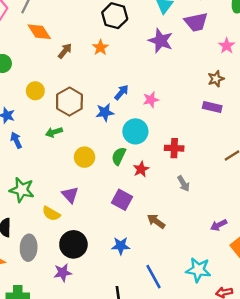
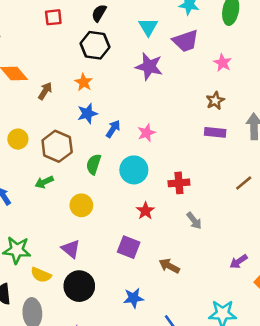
blue star: (105, 112) -> (87, 113), moved
green semicircle: (119, 156) -> (94, 164), moved
yellow semicircle: (51, 214) -> (41, 275), moved
black circle: (73, 244) -> (79, 286), moved

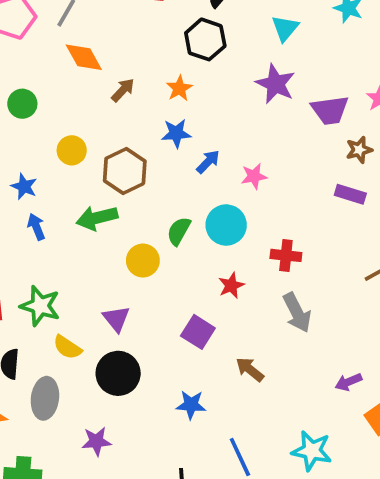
purple trapezoid: (186, 41) -> (330, 110), moved
green semicircle: (94, 164) -> (179, 231), moved
green arrow: (44, 182) -> (97, 218), size x1.5
gray arrow: (194, 221) -> (297, 313), size x1.5

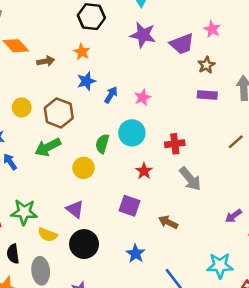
brown arrow: (123, 90) -> (46, 61), turned 49
blue star: (191, 405) -> (136, 254), turned -30

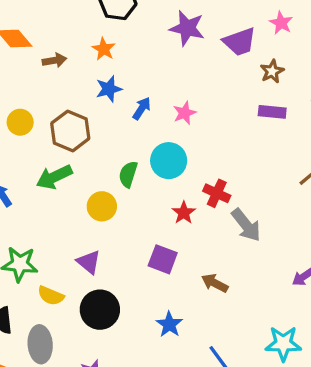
red cross: (175, 144) -> (217, 193), moved, turned 30

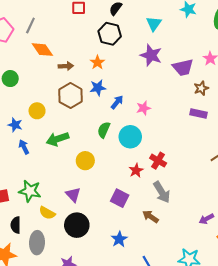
yellow circle: (20, 122) -> (37, 111), moved
brown hexagon: (70, 131) -> (71, 96), moved
green semicircle: (128, 174) -> (104, 130), moved
gray arrow: (246, 225) -> (162, 192), moved

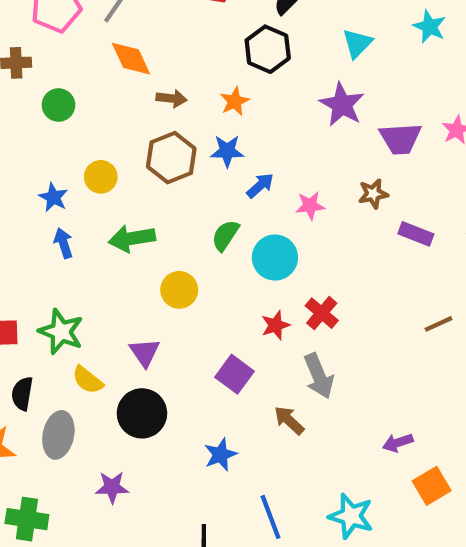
brown star: (201, 88) -> (373, 194), moved

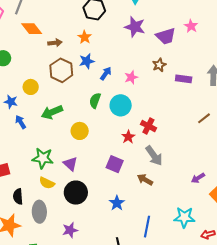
green star: (61, 332) -> (43, 158), moved
blue line: (270, 517) -> (147, 227), turned 45

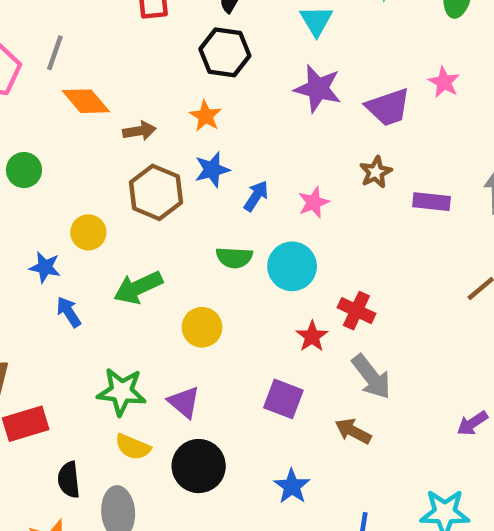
green semicircle: (95, 101) -> (234, 258), turned -105

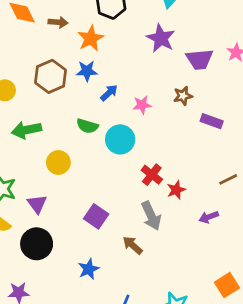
orange star: (206, 116) -> (91, 38), size x1.4
brown arrow: (139, 131) -> (58, 22), moved
red star: (312, 336) -> (176, 190), moved
purple arrow: (472, 423) -> (209, 217), moved

